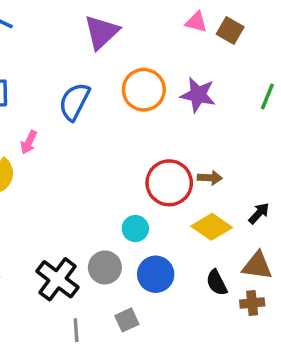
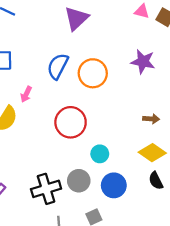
orange circle: (144, 90) -> (93, 73), moved
red circle: (169, 183) -> (71, 122), moved
black cross: (57, 279) -> (46, 189), turned 36
black semicircle: (217, 283) -> (156, 181), moved

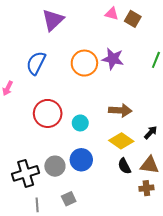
orange circle: (93, 73) -> (84, 63), moved
brown arrow: (151, 119) -> (120, 110), size x1.5
cyan circle: (100, 154) -> (80, 123), moved
blue circle: (114, 185) -> (81, 160), moved

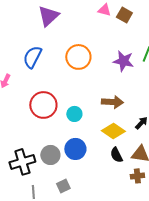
purple star: (113, 59) -> (123, 61), moved

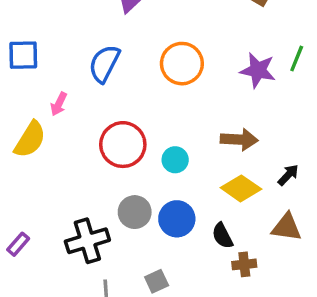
gray circle: (50, 155) -> (135, 212), moved
black semicircle: (116, 155) -> (222, 236), moved
brown cross: (137, 176) -> (244, 264), moved

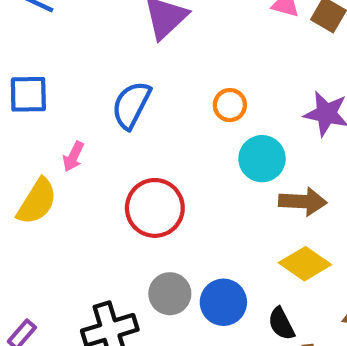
orange circle: (182, 64) -> (230, 105), size x0.6
cyan circle: (175, 160) -> (262, 159), moved, size x1.4

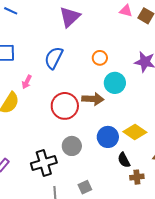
brown arrow: (303, 202) -> (93, 99), moved
blue circle: (223, 302) -> (108, 137), moved

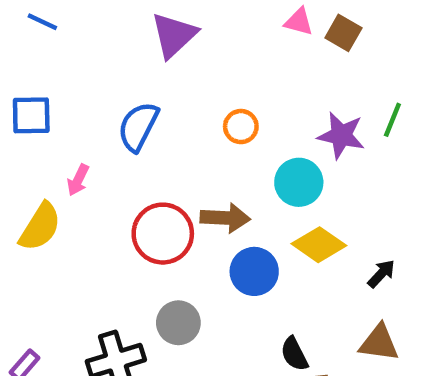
cyan circle: (115, 83) -> (299, 182), moved
yellow diamond: (135, 132) -> (319, 245), moved
blue circle: (108, 137) -> (254, 271), moved

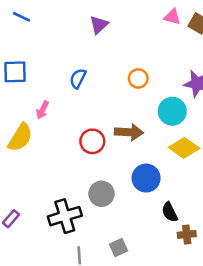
purple triangle: (174, 35) -> (99, 25), size x0.7
blue semicircle: (138, 127) -> (78, 78), size x0.7
red circle: (163, 234) -> (92, 141), size x0.7
blue circle: (254, 271) -> (146, 178), moved

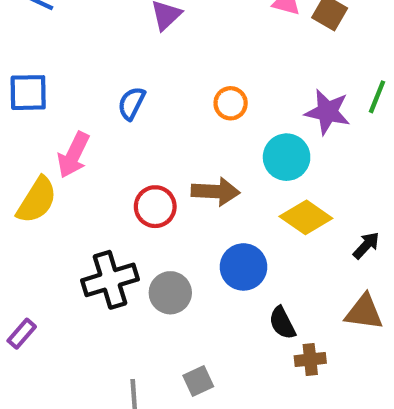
pink arrow: (43, 110) -> (73, 155), size x1.5
black cross: (65, 216) -> (110, 280), moved

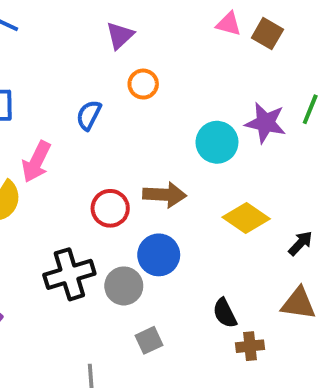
orange circle: (231, 103) -> (143, 84), moved
cyan circle: (287, 157) -> (217, 142), moved
blue circle: (243, 267) -> (159, 255), moved
gray square: (198, 381) -> (149, 340), moved

